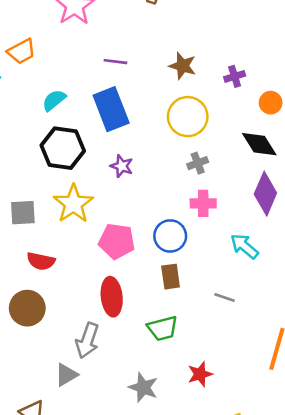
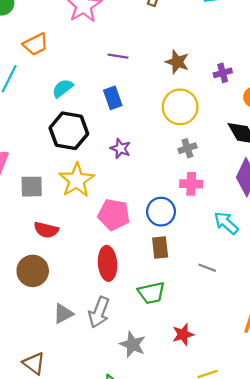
blue rectangle: (111, 109) -> (113, 98), size x0.6
gray arrow: (87, 340) -> (99, 312), moved
gray triangle: (66, 375) -> (63, 314), moved

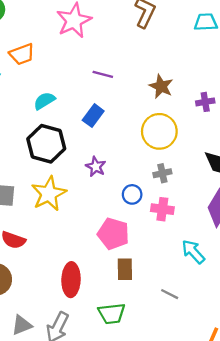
blue rectangle: (113, 98) -> (93, 116), turned 50
blue circle: (161, 212) -> (132, 194), moved, size x0.7
pink pentagon: (114, 215) -> (113, 234), moved

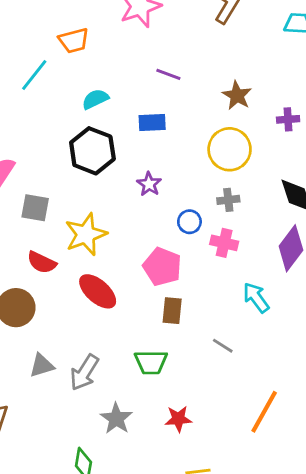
blue rectangle: (93, 116) -> (152, 122), turned 45
yellow star: (49, 194) -> (86, 234), moved
red ellipse: (71, 280) -> (98, 291), moved, turned -56

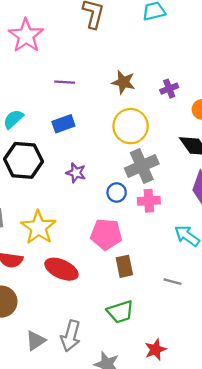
gray cross: (228, 200) -> (142, 166), size x1.8

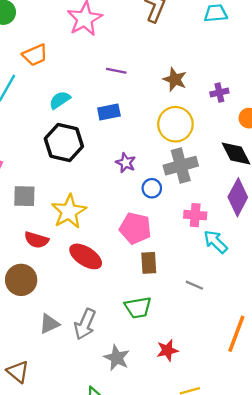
purple star: (76, 173) -> (126, 163), moved
pink cross: (149, 201) -> (195, 215), moved

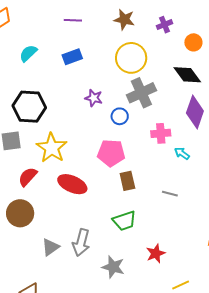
black hexagon: (64, 143) -> (29, 107), moved
red semicircle: (36, 240) -> (28, 177), turned 125
cyan arrow: (216, 242) -> (182, 153), size x0.7

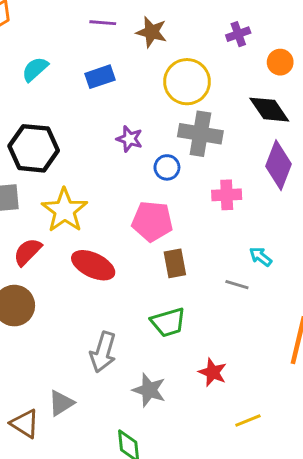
brown star: (124, 20) -> (152, 32), moved
gray cross: (141, 93) -> (200, 134), turned 32
cyan arrow: (182, 153) -> (261, 257), moved
gray triangle: (50, 247) -> (61, 403), moved
red star: (156, 253) -> (213, 372), turned -30

